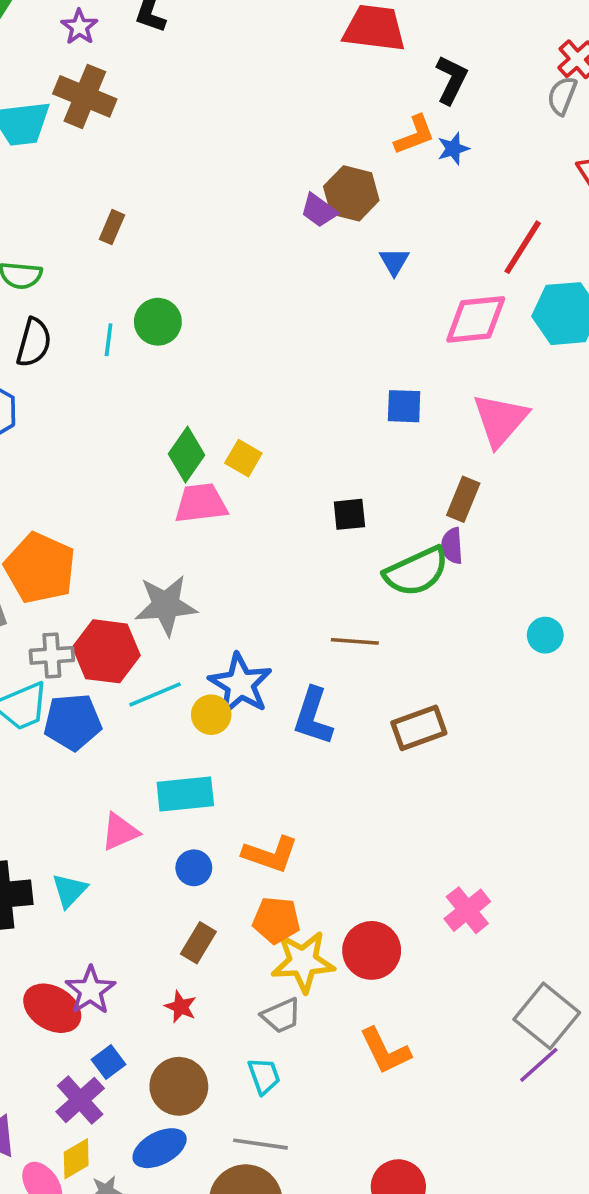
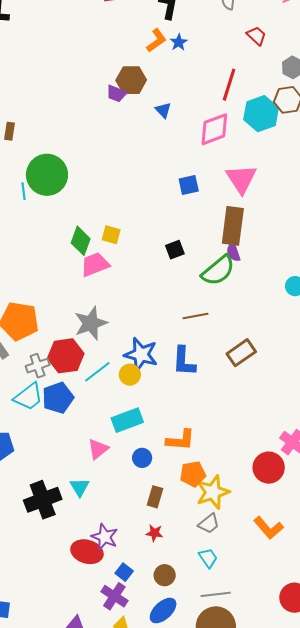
green circle: (158, 322) -> (47, 175), size x1.6
brown rectangle: (463, 499) -> (233, 226), size x1.6
red circle: (372, 950) -> (269, 468), moved
brown circle: (179, 1086) -> (165, 575), size x0.7

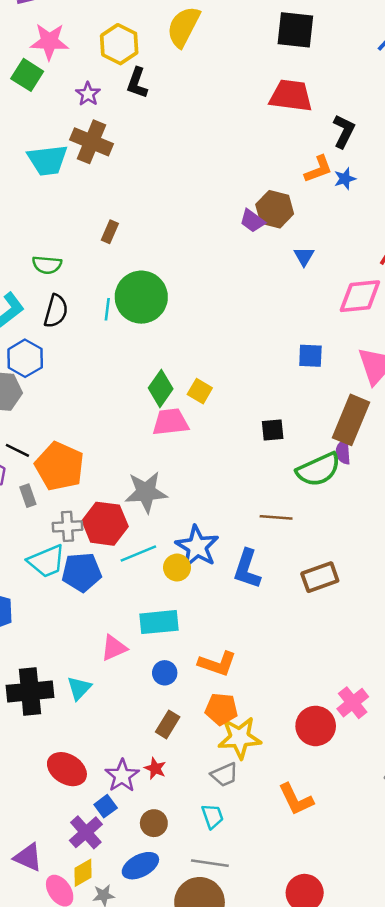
purple star: (105, 537) -> (122, 776), moved

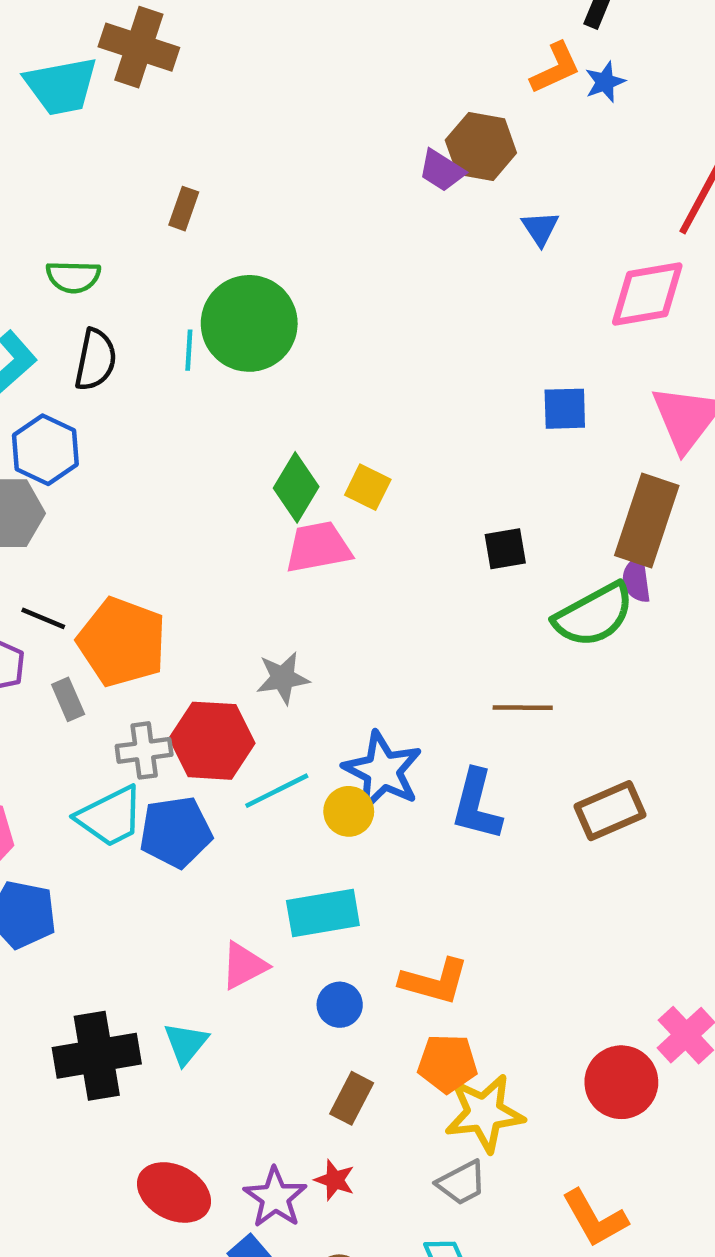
gray star: (146, 492) -> (283, 678), size x0.7

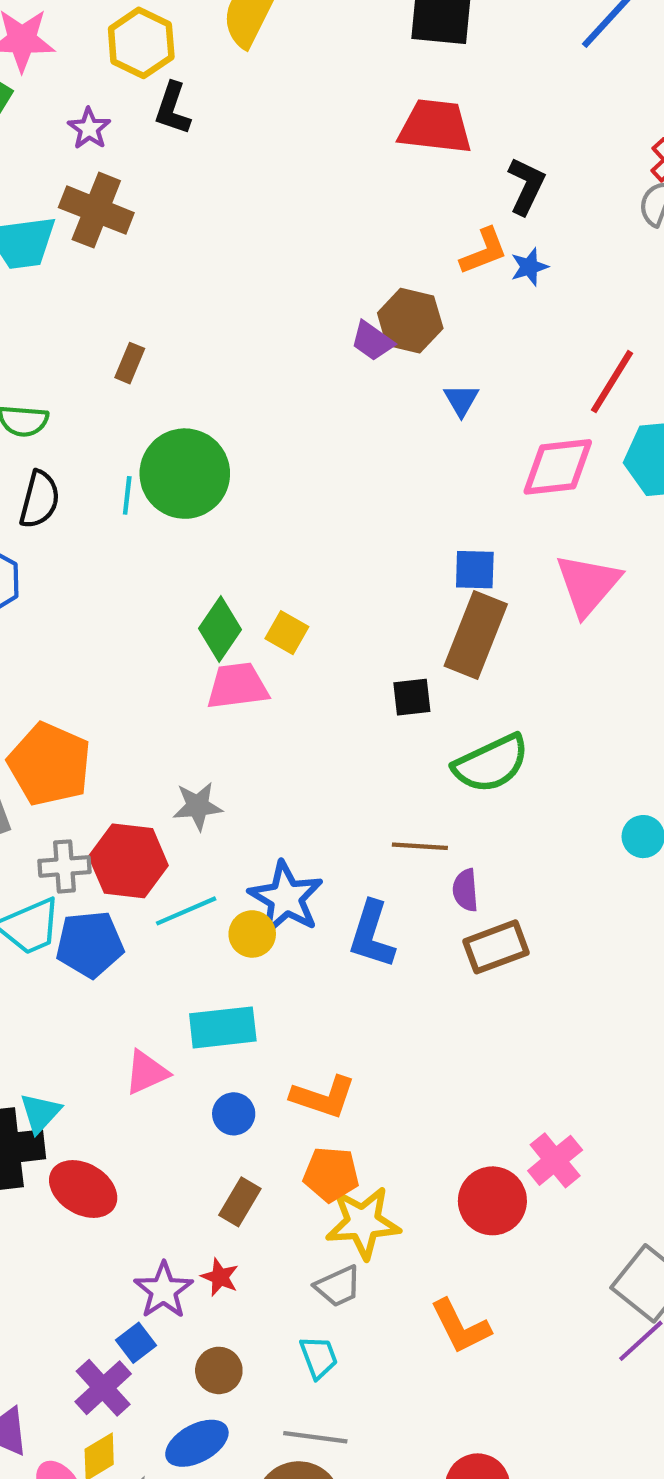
brown rectangle: (647, 521) -> (476, 635), moved
purple semicircle: (636, 580) -> (465, 890), moved
cyan triangle: (186, 1043) -> (40, 1113), moved
red ellipse: (174, 1192) -> (83, 1189), moved

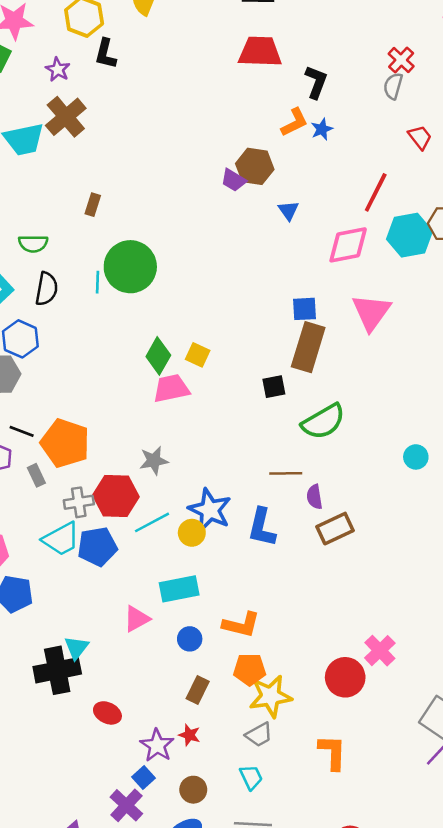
brown cross: (96, 210) -> (66, 117), turned 33
red ellipse: (83, 1189) -> (107, 713), moved, size x0.7
orange L-shape: (460, 1327) -> (332, 752), turned -147

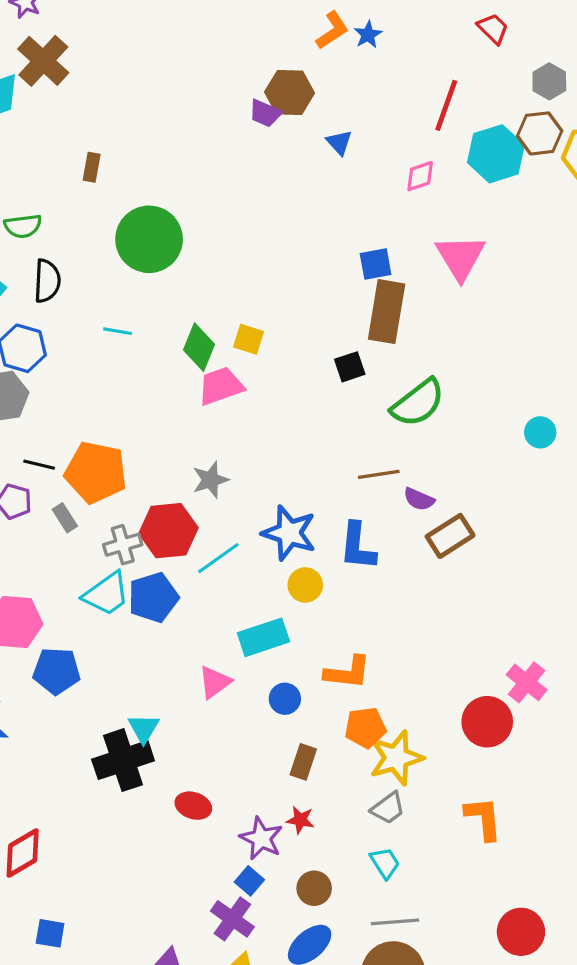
pink diamond: (348, 245) -> (420, 176), size x0.6
cyan line: (98, 282) -> (118, 331), moved, turned -75
purple semicircle: (314, 497) -> (419, 499), turned -50
yellow circle: (192, 533) -> (305, 585), moved

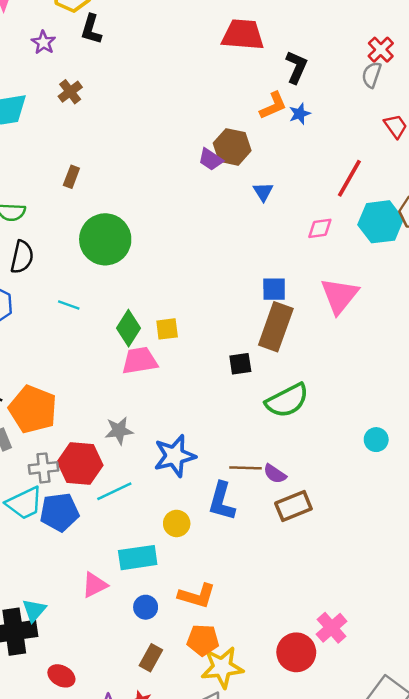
brown cross: (43, 61) -> (70, 92), moved, size x0.6
yellow square: (248, 339) -> (167, 329), turned -35
brown line: (379, 474) -> (246, 468), moved
blue star: (289, 533) -> (175, 456), moved, turned 30

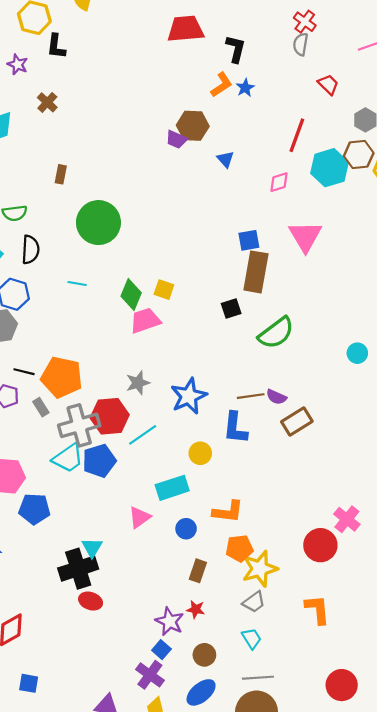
yellow square: (167, 329) -> (164, 290), turned 36
gray cross: (43, 468) -> (79, 425), size x1.6
red ellipse: (61, 676) -> (91, 601), moved

